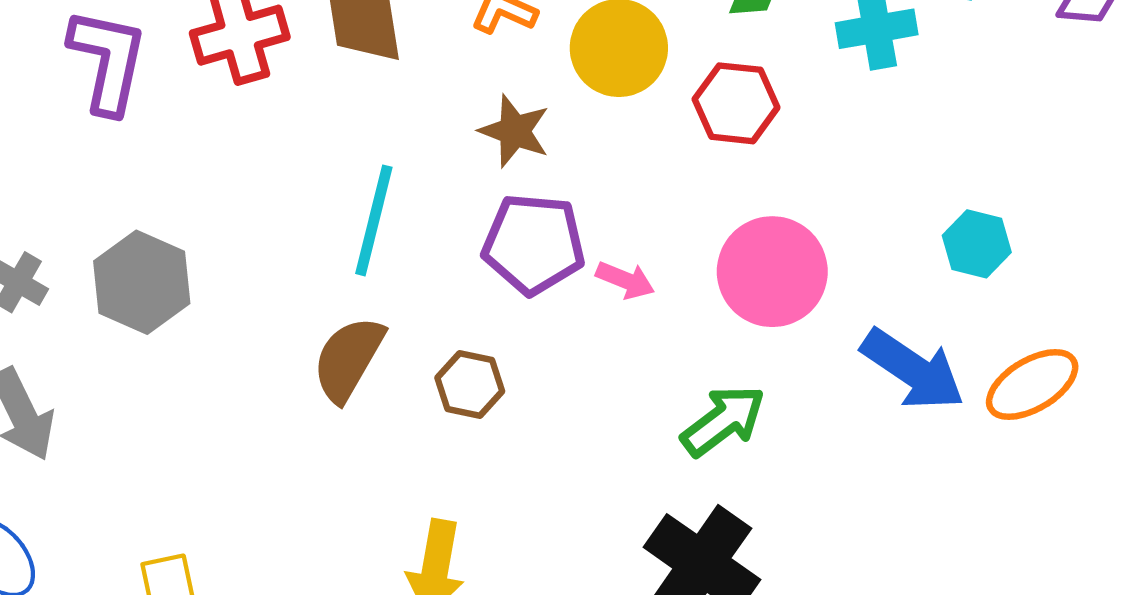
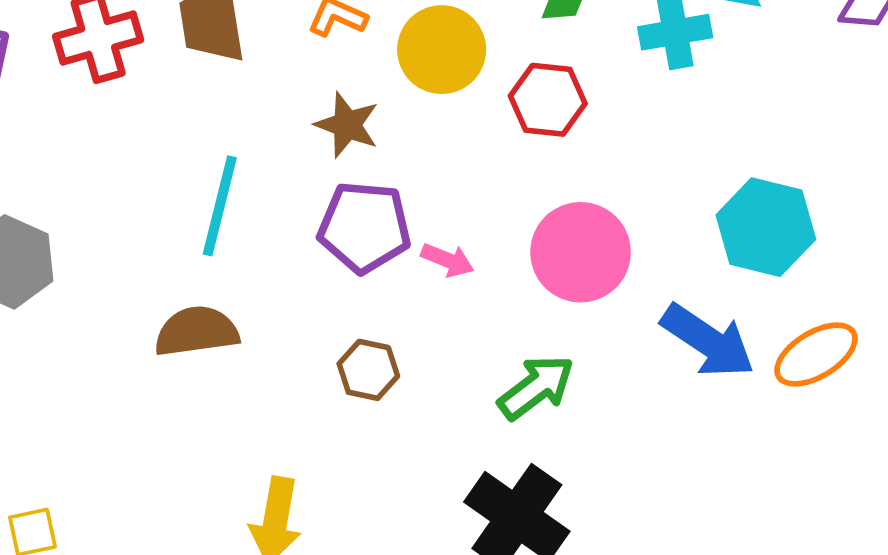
cyan hexagon: (977, 244) -> (766, 227), size x1.6
brown semicircle: (348, 359) -> (197, 331), turned 52
brown hexagon: (470, 384) -> (368, 370), moved

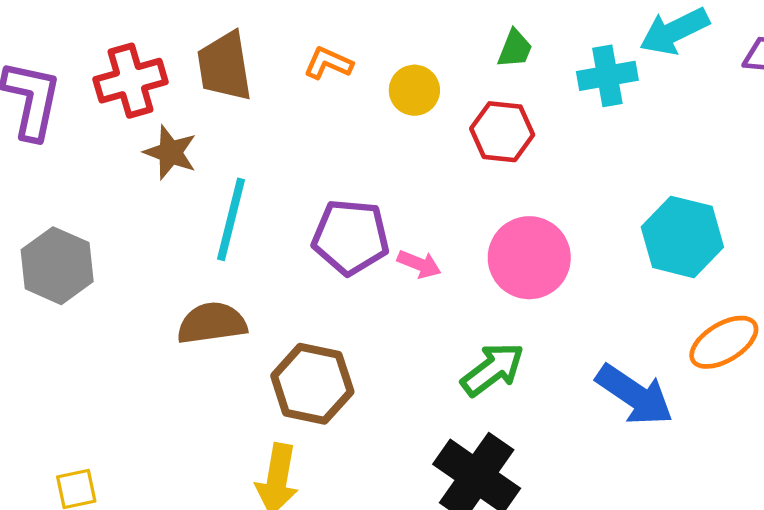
yellow circle: (442, 50) -> (414, 90), size x0.7
brown star: (347, 125) -> (170, 152), moved
blue arrow: (708, 341) -> (635, 395), moved
brown hexagon: (368, 370) -> (312, 384), moved, size x1.6

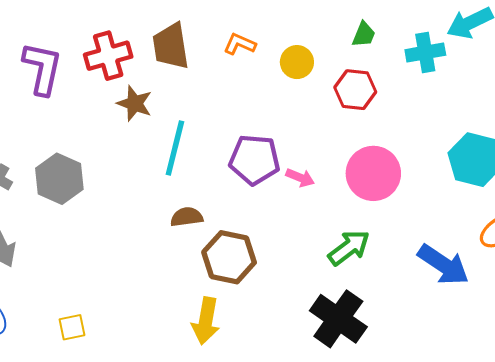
brown semicircle: (212, 323) -> (187, 217), moved, size x0.7

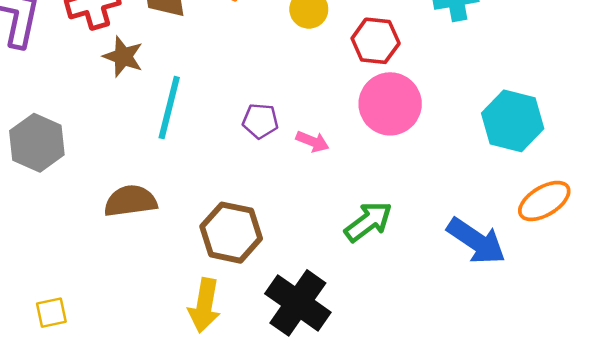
purple pentagon: (255, 160) -> (260, 121), size x0.6
pink circle: (373, 173) -> (390, 104), moved
brown semicircle: (187, 217) -> (130, 201), moved, size x1.4
black cross: (338, 319) -> (298, 303), moved

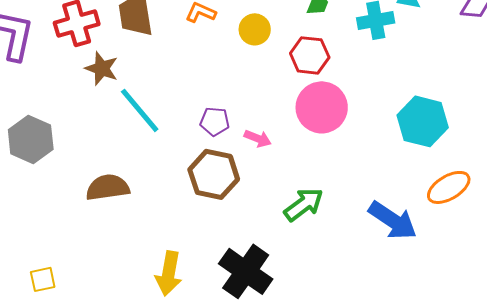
cyan line: (169, 108) -> (140, 110), turned -54
brown hexagon: (231, 233) -> (214, 174), moved

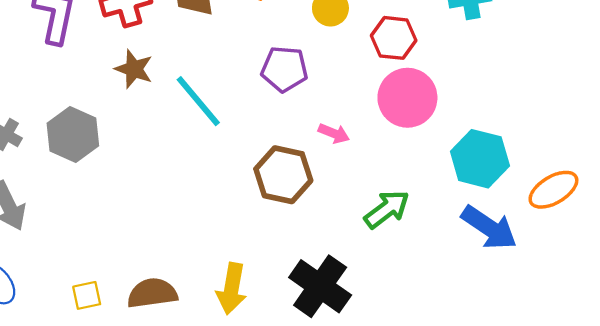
brown star: (102, 68) -> (134, 69), moved
purple pentagon: (215, 121) -> (284, 69), moved, size x1.4
cyan hexagon: (423, 121) -> (480, 159), moved
brown semicircle: (108, 187) -> (152, 293), moved

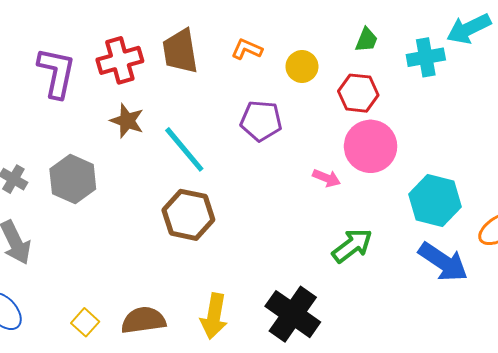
pink arrow: (334, 133) -> (327, 178), moved
brown hexagon: (283, 175) -> (188, 215), moved
yellow square: (87, 295) -> (85, 322), turned -36

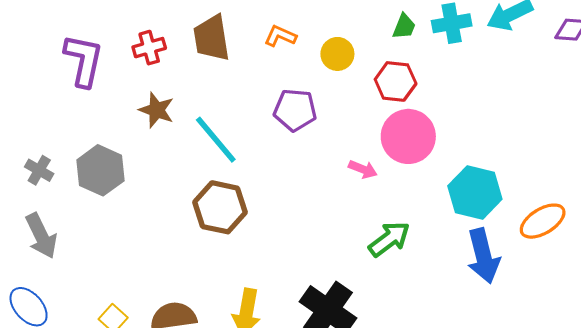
cyan cross: (426, 57) -> (452, 23), moved
red cross: (120, 60) -> (149, 48), size x0.7
blue arrow: (443, 262) -> (483, 256), turned 42

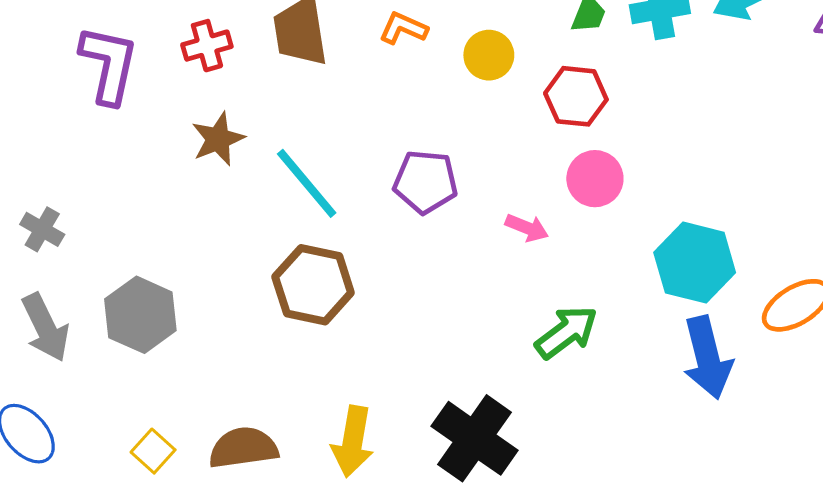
brown star: (157, 110) -> (218, 139), turned 30
purple pentagon: (295, 110) -> (425, 182), moved
pink circle: (408, 136) -> (595, 179), size x0.7
gray hexagon: (100, 170) -> (140, 315), moved

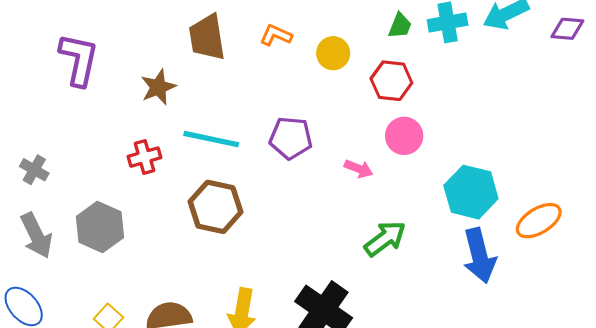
red cross: (207, 46) -> (144, 157), moved
brown star: (218, 139) -> (158, 87), moved
cyan line: (307, 183) -> (211, 139), turned -38

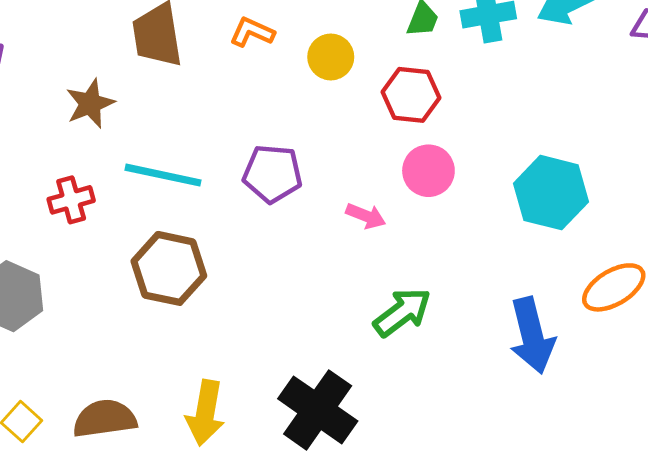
cyan hexagon: (471, 192) -> (551, 193), moved

